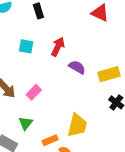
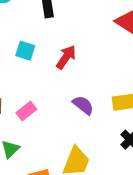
purple semicircle: (77, 67) -> (83, 105), moved

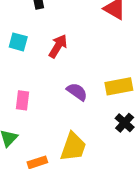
pink rectangle: (26, 111) -> (22, 100), turned -42

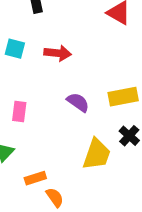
red arrow: (58, 46) -> (58, 53), turned 65
yellow trapezoid: (73, 147) -> (97, 154), moved

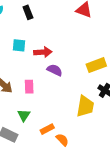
red arrow: (58, 53) -> (43, 52), moved
purple semicircle: (78, 102) -> (55, 70), moved

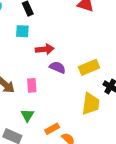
cyan square: (19, 45) -> (22, 31), moved
yellow rectangle: (96, 65) -> (89, 67), moved

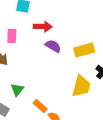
pink rectangle: (32, 85) -> (12, 36), moved
orange rectangle: (52, 129) -> (40, 106), turned 64

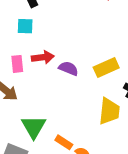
red arrow: (43, 27) -> (43, 57), moved
green triangle: (17, 90) -> (34, 127), size x1.5

